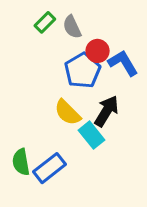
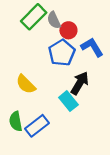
green rectangle: (45, 22) -> (34, 17), size x1.6
red circle: (98, 51) -> (68, 30), moved
yellow semicircle: (67, 113) -> (26, 84), moved

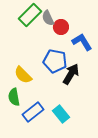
blue pentagon: (62, 53) -> (55, 61), moved, turned -30
cyan rectangle: (68, 101) -> (61, 114), moved
green semicircle: (16, 121) -> (14, 97), moved

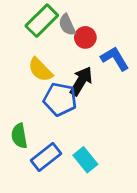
blue pentagon: (55, 61) -> (60, 99), moved
black arrow: (71, 74) -> (81, 81), moved
yellow semicircle: (23, 75) -> (40, 70), moved

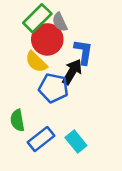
red circle: (85, 37) -> (47, 39), moved, size x1.6
blue L-shape: (115, 59) -> (83, 52), moved, turned 40

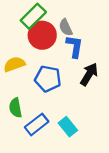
gray semicircle: (60, 22) -> (66, 27), moved
yellow semicircle: (36, 62) -> (14, 64), moved, turned 115
black arrow: (72, 72) -> (89, 74), moved

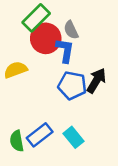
blue L-shape: (75, 46) -> (65, 50), moved
blue pentagon: (48, 79) -> (72, 85), moved
green semicircle: (15, 108) -> (17, 141), moved

